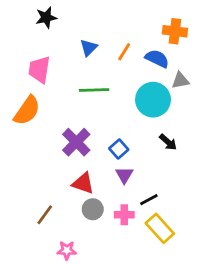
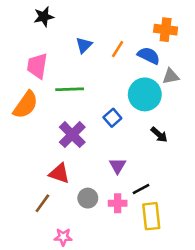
green line: (94, 90) -> (70, 89), moved
blue square: (119, 149) -> (112, 118), moved
red triangle: (83, 183) -> (59, 173), moved
yellow rectangle: (160, 228) -> (151, 216), turned 36

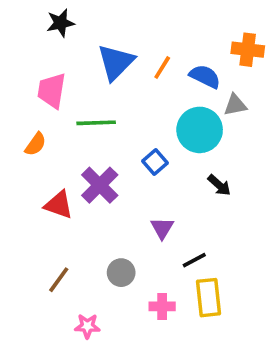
orange cross: (166, 30) -> (248, 50), moved
blue triangle: (84, 45) -> (116, 62), size x1.6
orange semicircle: (26, 105) -> (36, 144), size x0.6
red triangle: (59, 173) -> (59, 205), moved
pink cross: (118, 203) -> (162, 306), moved

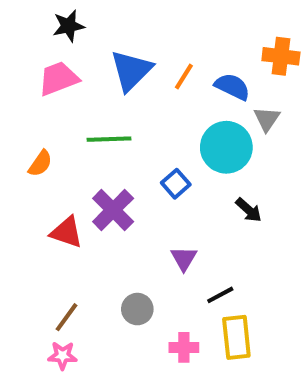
pink trapezoid: (52, 91) -> (58, 79), moved, turned 60
gray triangle: (235, 105) -> (267, 119), turned -45
pink star: (87, 326) -> (63, 356), moved

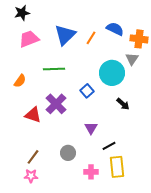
black star: (69, 26) -> (22, 13), moved
orange cross: (281, 56) -> (139, 39), moved
blue semicircle: (232, 87) -> (115, 29), moved

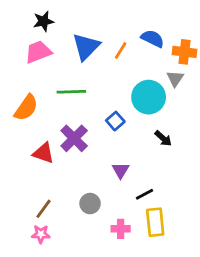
black star: (22, 13) -> (43, 21), moved
orange semicircle: (20, 81) -> (26, 108), size x1.5

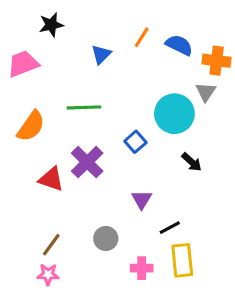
blue triangle: (86, 47) -> (101, 54), size x0.6
orange line: (121, 51) -> (142, 37), moved
pink trapezoid: (38, 52) -> (23, 64), moved

